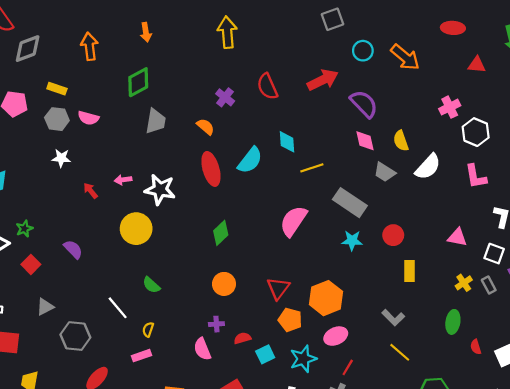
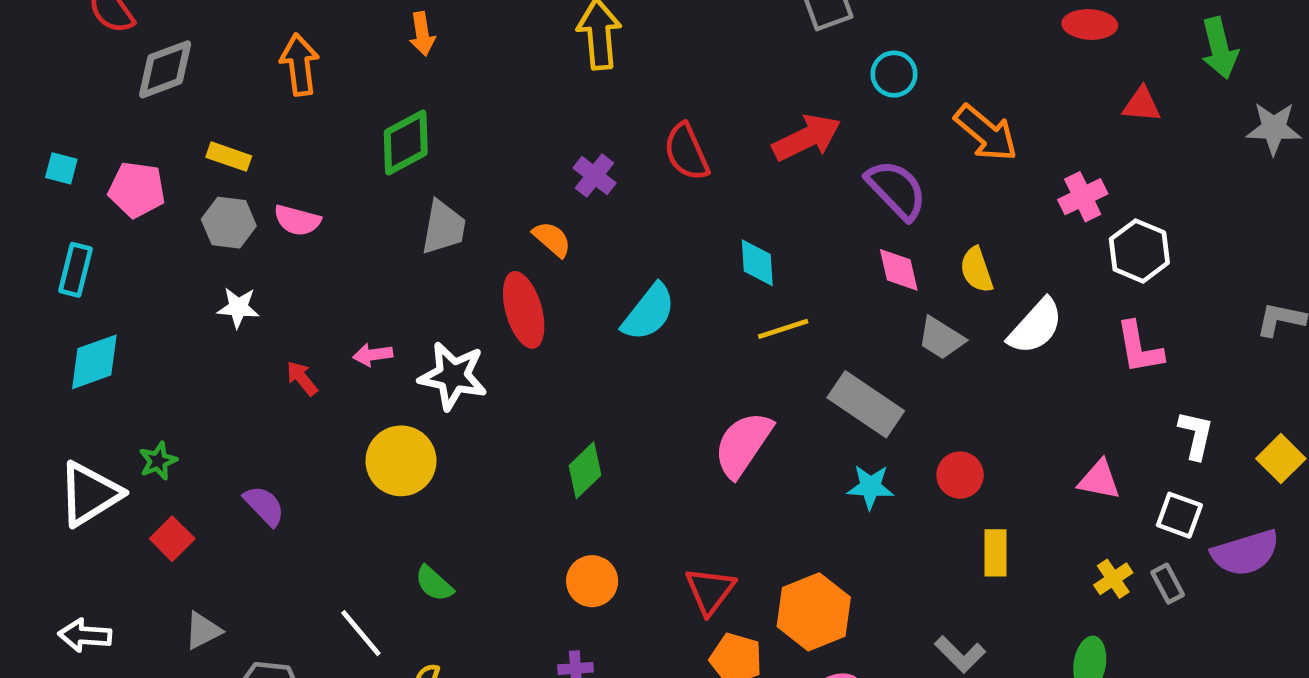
orange arrow: (405, 57) -> (986, 133), moved
cyan diamond: (287, 142) -> (757, 263), moved
red ellipse: (211, 169) -> (524, 310), moved

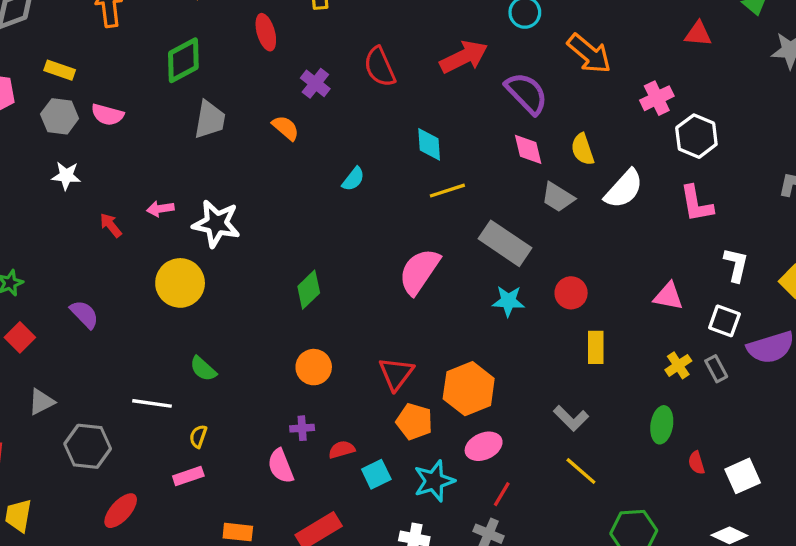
red ellipse: (524, 310) -> (266, 32), moved, size x0.7
cyan semicircle: (649, 312) -> (353, 179), size x0.6
white line: (361, 633) -> (152, 403), turned -42

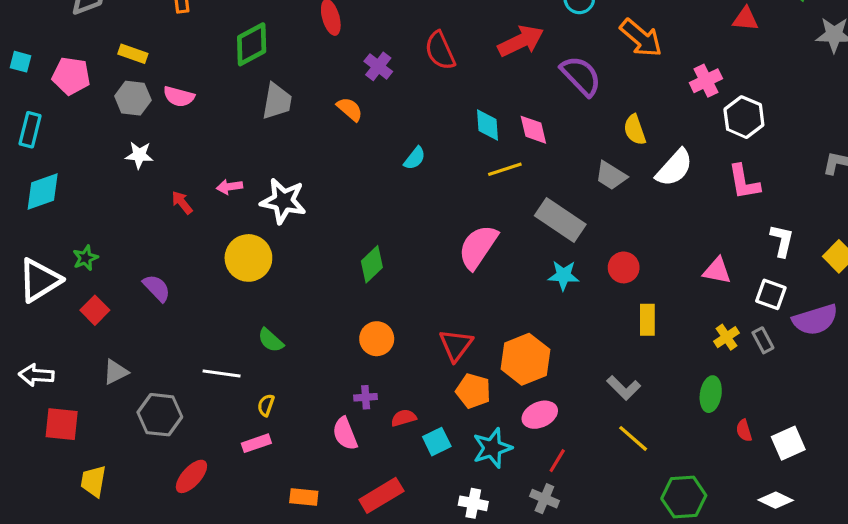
pink diamond: (528, 149) -> (533, 130), moved

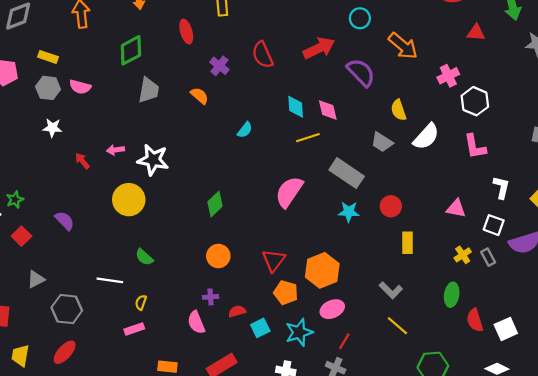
red semicircle: (744, 431) -> (475, 320), size x1.5
red ellipse: (191, 476) -> (65, 352), moved

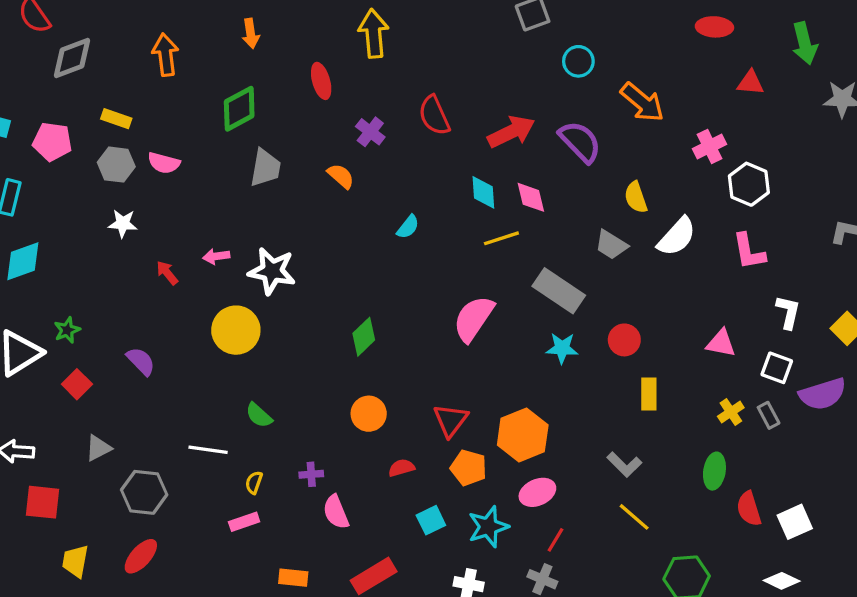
red arrow: (319, 48) -> (511, 132), moved
purple cross: (211, 297) -> (311, 474), moved
red semicircle: (237, 311) -> (401, 468), moved

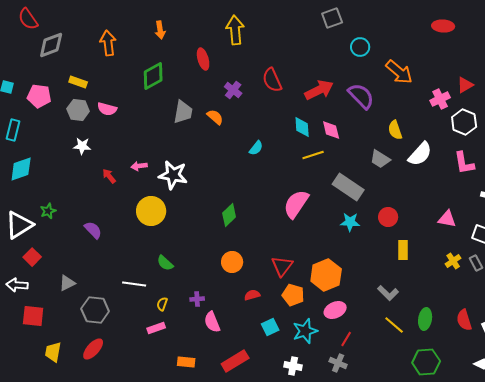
red triangle: (751, 83) -> (465, 85), moved, turned -36
gray trapezoid: (265, 168) -> (183, 112), moved
red square: (77, 384) -> (32, 257), moved
green ellipse: (714, 471) -> (425, 319), moved

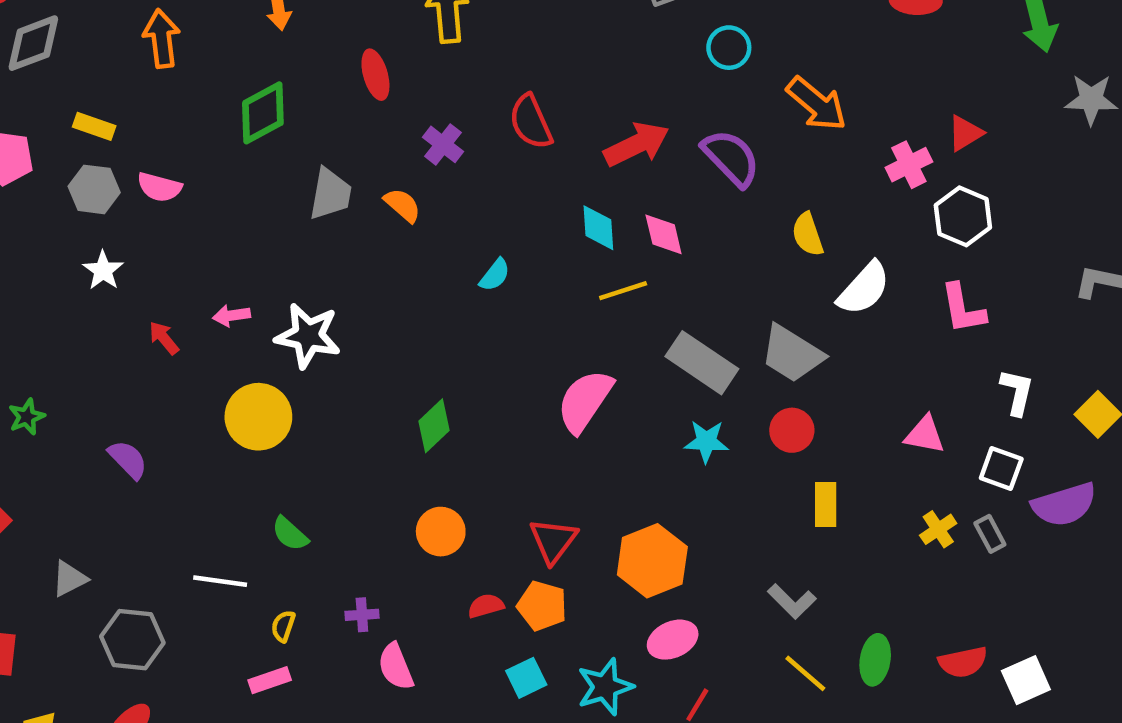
white star: (82, 146) -> (103, 270), turned 30
gray trapezoid: (380, 159) -> (792, 354), moved, size x1.4
orange pentagon: (293, 295) -> (542, 606), moved
red semicircle: (464, 320) -> (963, 662), turned -85

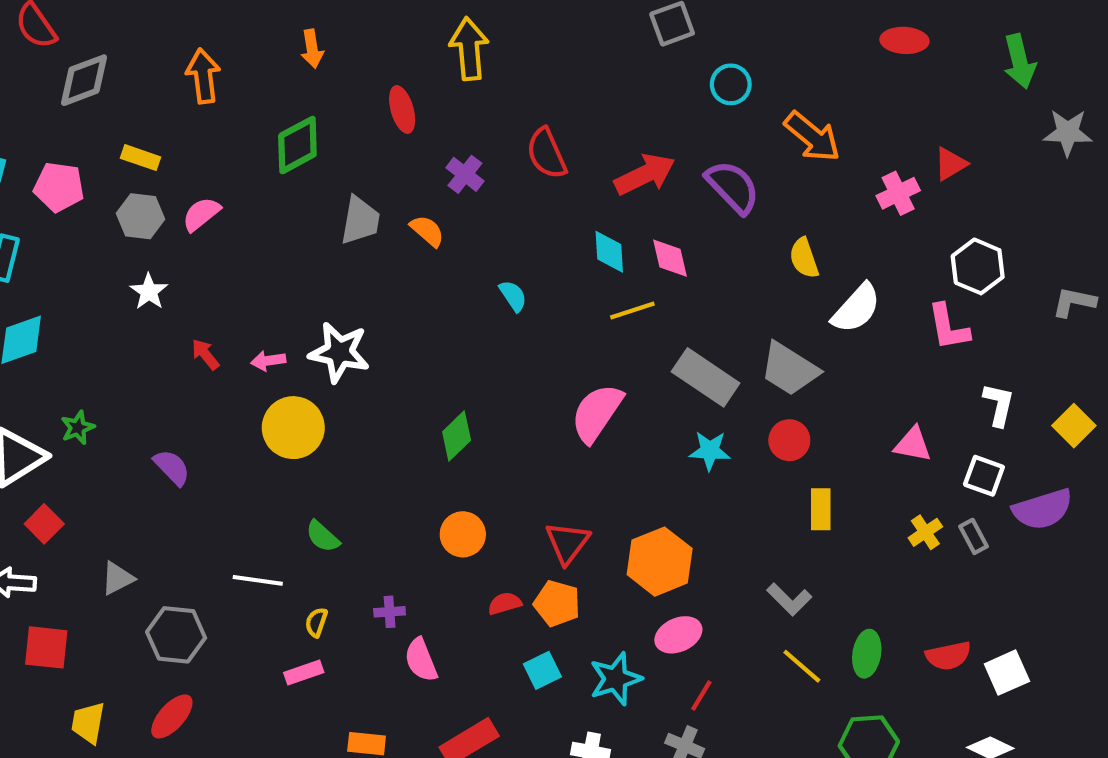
pink semicircle: (159, 187) -> (201, 214), turned 126
white hexagon: (963, 216) -> (978, 266), moved
cyan semicircle: (495, 275) -> (513, 296), turned -72
pink arrow: (231, 315) -> (268, 361), moved

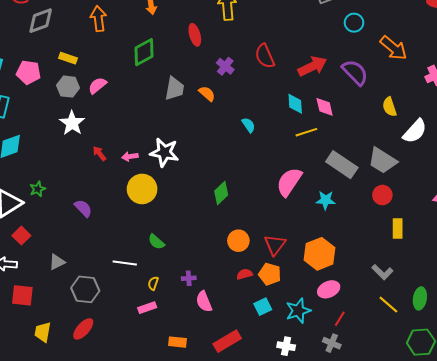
white star: (149, 292) -> (72, 123), size x1.4
cyan star: (710, 451) -> (326, 200), moved
orange circle: (463, 534) -> (238, 241), moved

